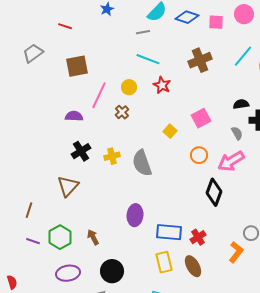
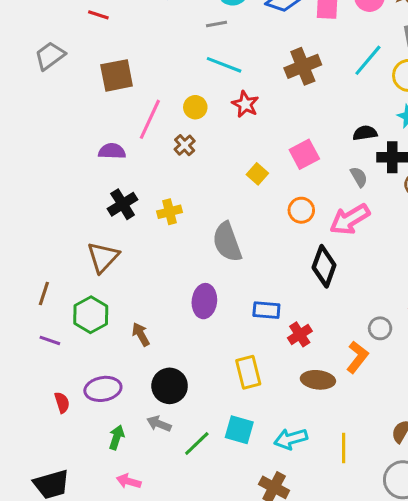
gray semicircle: (142, 163) -> (227, 242), moved
blue rectangle: (169, 232) -> (266, 310), moved, size x0.7
green hexagon: (60, 237) -> (91, 315), moved
brown ellipse: (193, 266) -> (318, 380), moved, turned -55
red semicircle: (12, 282) -> (62, 403), moved

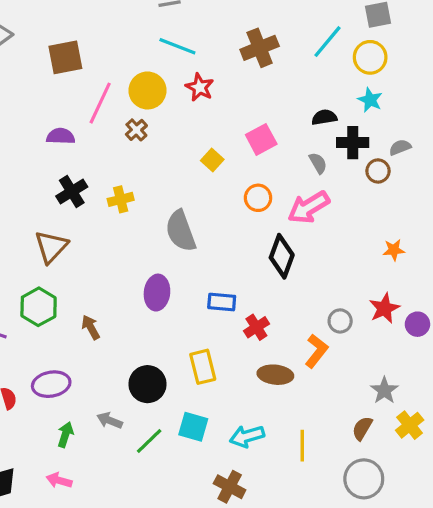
yellow circle: (195, 107) -> (147, 90), size x1.5
black circle: (170, 386) -> (147, 384), moved
pink arrow: (129, 481) -> (59, 480), moved

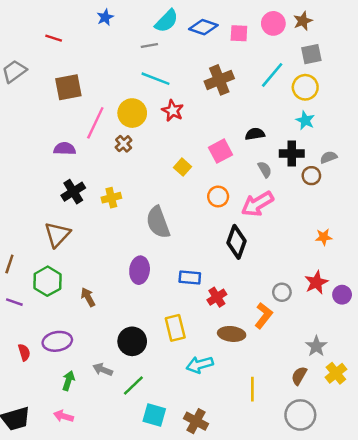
black semicircle: (324, 117) -> (255, 134), moved
cyan square: (193, 427) -> (154, 415), moved
cyan arrow: (247, 436) -> (200, 365), moved

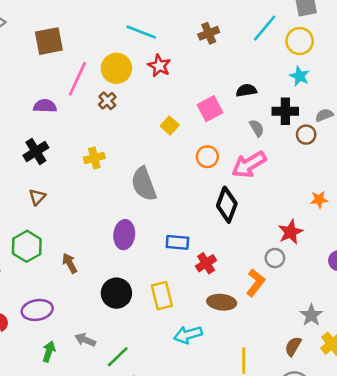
brown cross: (219, 80) -> (209, 33), size x0.7
black cross: (73, 192) -> (36, 151), moved
brown triangle: (57, 235) -> (37, 197), size x0.6
red star: (316, 282) -> (291, 232), moved
black circle: (132, 341) -> (116, 293), moved

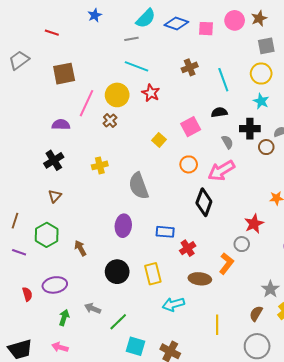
cyan line: (265, 28) -> (223, 80), moved, turned -60

